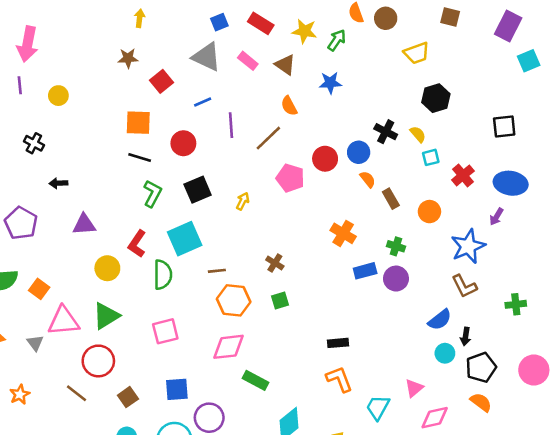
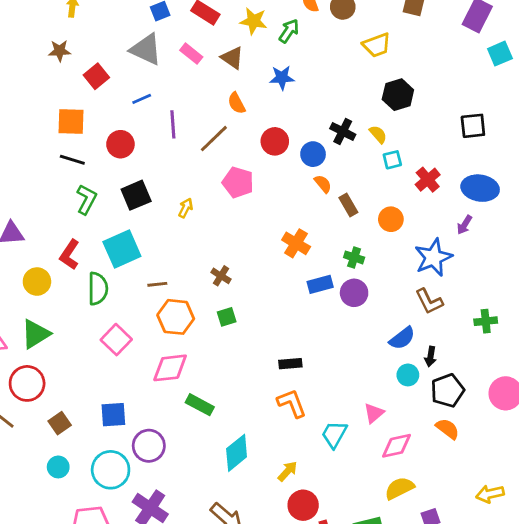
red circle: (325, 159) -> (275, 141), moved
pink square: (165, 331) -> (116, 340), moved, turned -32

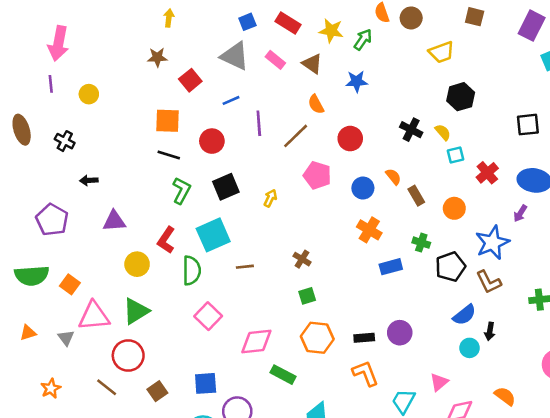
blue circle: (313, 154) -> (363, 188), moved
purple circle: (354, 293) -> (400, 333), moved
orange hexagon: (176, 317) -> (317, 338), moved
black pentagon: (448, 391) -> (450, 267), moved

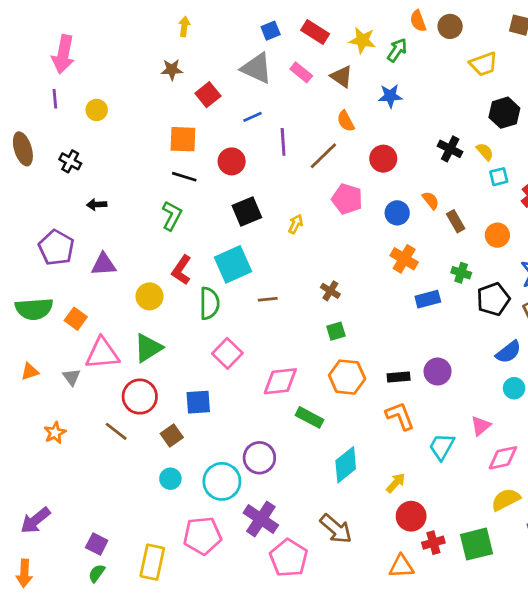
green L-shape: (181, 191) -> (172, 216), moved
purple triangle: (114, 221) -> (104, 264), moved
blue square: (206, 383) -> (198, 402), moved

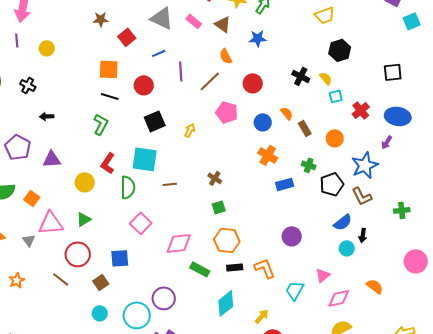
cyan square: (233, 264) -> (145, 159), turned 32
green triangle: (148, 348) -> (84, 219), size x0.7
black rectangle: (399, 377) -> (235, 267), moved

